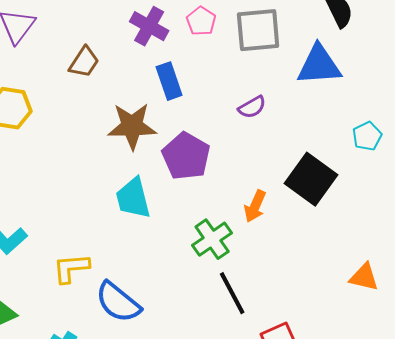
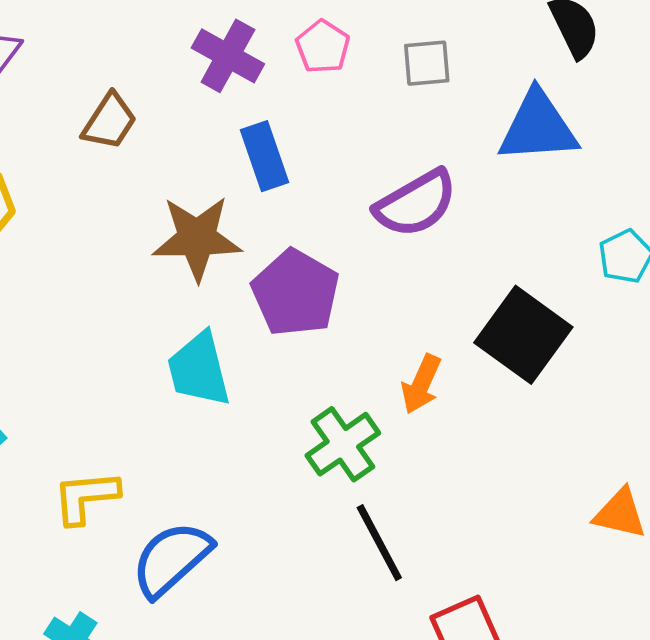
gray square: (258, 30) -> (427, 63), size x0.6
purple semicircle: (252, 107) -> (416, 204), size x1.6
blue semicircle: (118, 302) -> (171, 559), turned 99

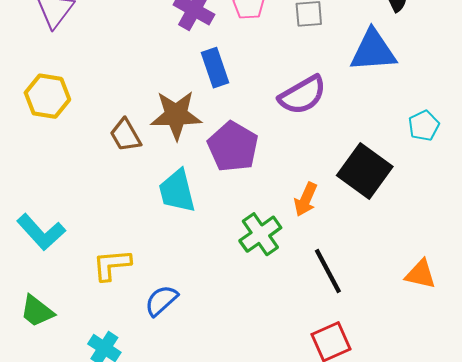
brown trapezoid: (109, 121) -> (125, 135), moved, turned 117
black line: (379, 543) -> (328, 271), moved
blue semicircle: (171, 559) -> (161, 301), size x0.7

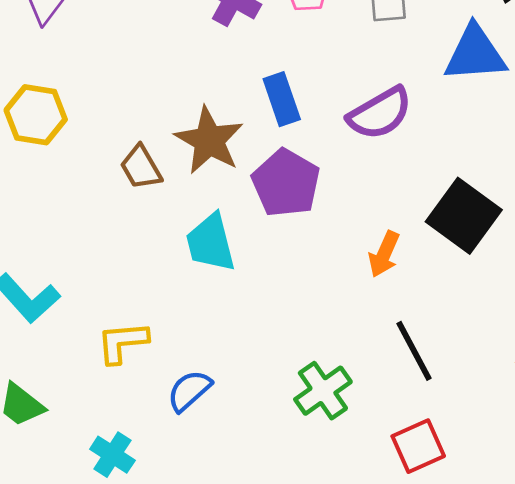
blue rectangle: (215, 68) -> (282, 99), moved
brown star: (176, 115) -> (209, 140), turned 30
green cross: (260, 234) -> (323, 391), moved

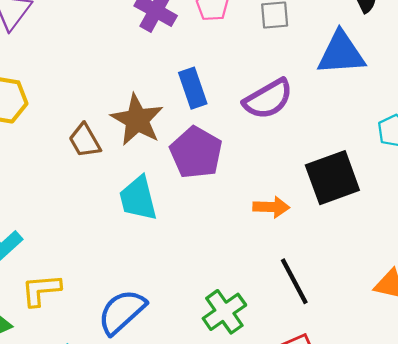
black square: (464, 216) -> (332, 178), turned 34
orange arrow: (384, 254) -> (271, 207), turned -112
yellow L-shape: (122, 342) -> (41, 290), moved
blue semicircle: (189, 391) -> (122, 312), size x1.4

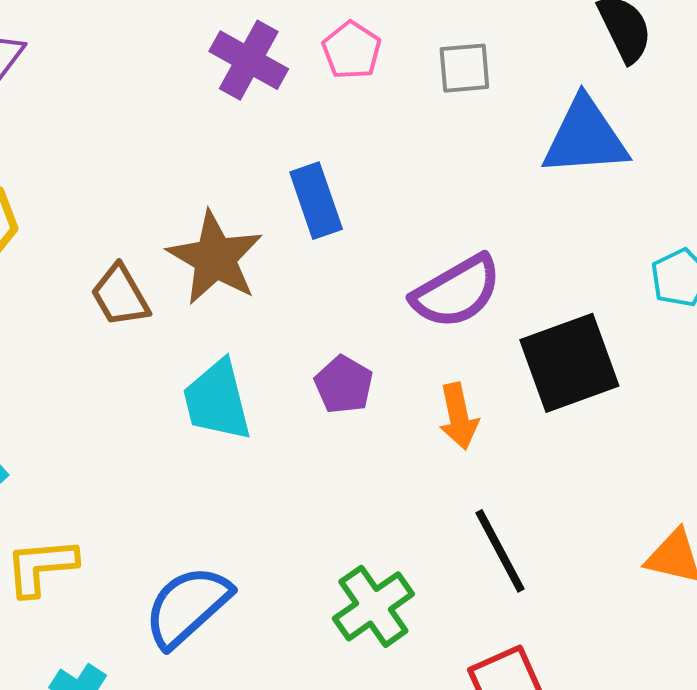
purple semicircle: (268, 99) -> (457, 292), moved
purple pentagon: (196, 153) -> (344, 385), moved, size x0.6
orange arrow: (271, 207) -> (459, 416), turned 76

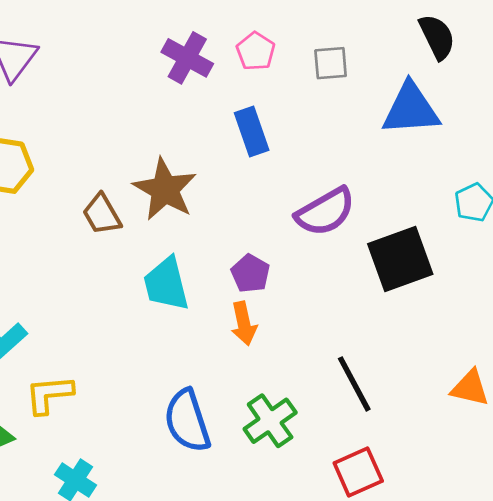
blue rectangle: (316, 201) -> (252, 131), moved
orange arrow: (459, 416) -> (244, 323), moved
blue semicircle: (187, 606) -> (187, 421), moved, turned -66

